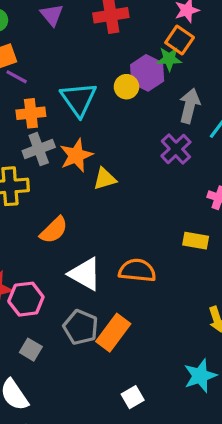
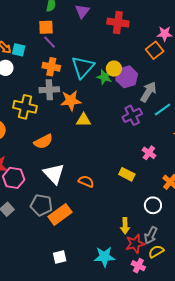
green star: (169, 59) -> (104, 77), moved
purple hexagon: (147, 73) -> (127, 77), moved
orange semicircle: (137, 270) -> (86, 181), size x0.7
gray pentagon: (81, 327) -> (41, 205), turned -30

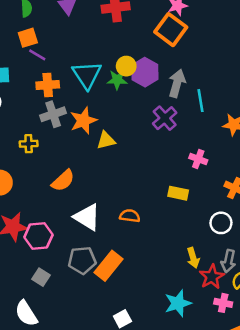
orange square: (155, 50) -> (171, 30), size x1.4
yellow cross: (25, 107) -> (29, 144), size x0.6
cyan line: (163, 109) -> (201, 101), turned -48

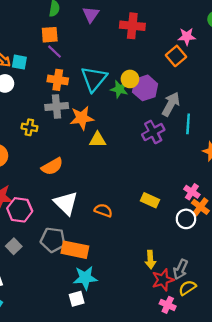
orange square: (171, 30) -> (176, 56), size x0.7
pink cross: (198, 159) -> (192, 192), moved
white circle: (221, 223) -> (186, 219), moved
orange rectangle: (108, 266) -> (75, 250), turned 50
cyan star: (178, 303) -> (85, 278), moved

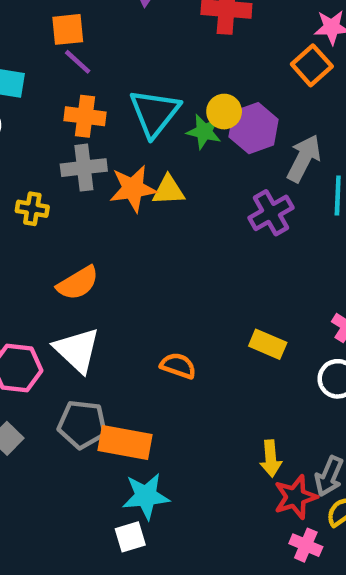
yellow triangle: (98, 140) -> (168, 190), moved
white triangle: (66, 203) -> (77, 350), moved

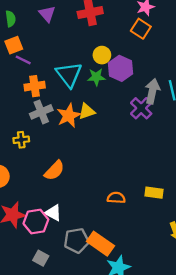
yellow circle: (224, 112) -> (102, 55), moved
gray arrow: (304, 158) -> (152, 91), moved
yellow rectangle: (268, 344) -> (154, 193), moved
white triangle: (77, 350) -> (53, 213), moved, size x0.7
orange rectangle: (125, 442) -> (100, 244), turned 40

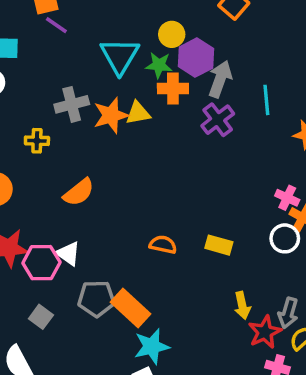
orange cross: (35, 86) -> (173, 89), moved
gray arrow: (152, 91) -> (220, 79), moved

